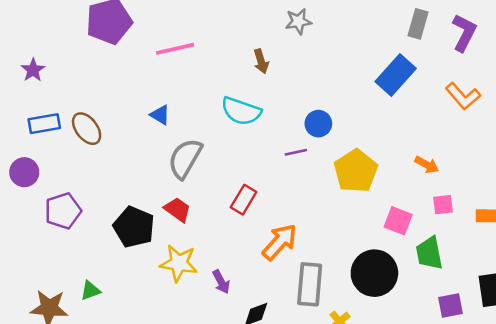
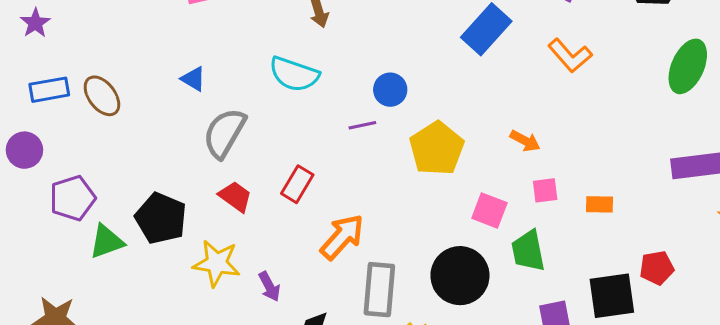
red trapezoid: (178, 210) -> (235, 197), moved
green triangle: (90, 291) -> (107, 242), moved, size x1.4

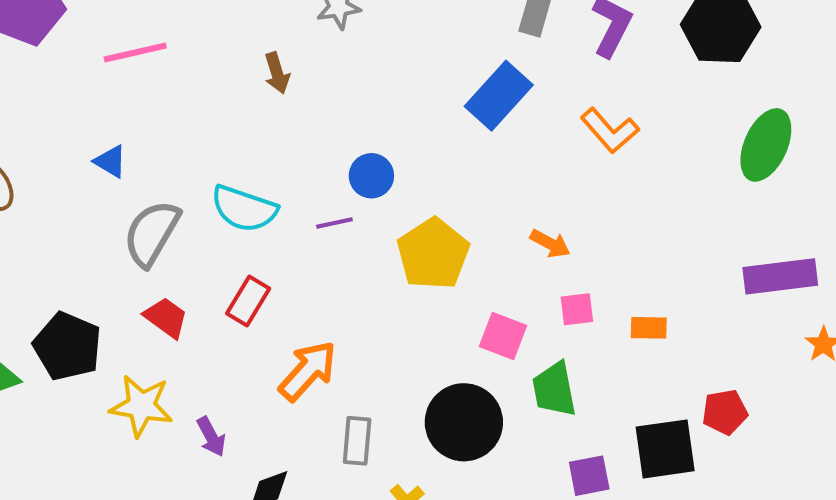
cyan semicircle: (294, 74) -> (244, 209), moved
gray rectangle: (379, 290) -> (357, 441), size x0.7

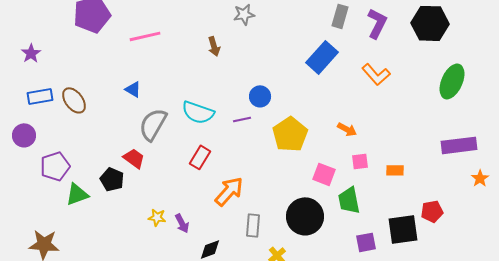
red trapezoid: (166, 318) -> (134, 158), moved
black pentagon: (67, 346) -> (112, 179), size x0.7
yellow star: (141, 406) -> (157, 217), moved, size x0.6

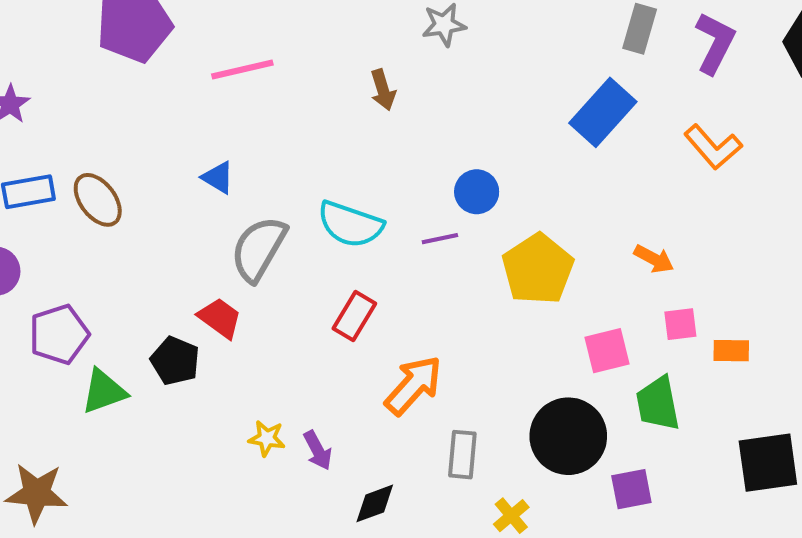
orange rectangle: (395, 170) -> (731, 351), moved
pink square: (324, 174) -> (607, 351), turned -35
purple square: (366, 242) -> (631, 489), moved

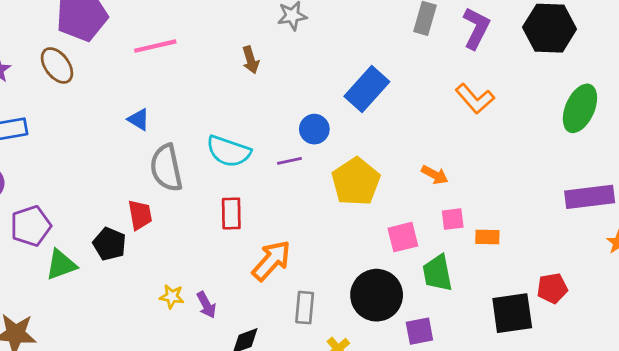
blue rectangle: (603, 112) -> (367, 89), moved
brown ellipse: (98, 200) -> (57, 65), moved
gray semicircle: (259, 249) -> (166, 168), turned -42
red rectangle: (354, 316) -> (231, 214), turned -32
red trapezoid: (220, 318) -> (140, 215), turned 44

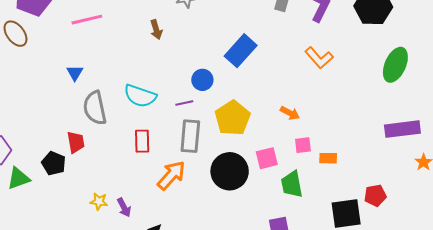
blue triangle: (139, 119) -> (75, 73), turned 30
black circle: (377, 295) -> (230, 171), moved
gray rectangle: (305, 308) -> (190, 136), moved, size x1.4

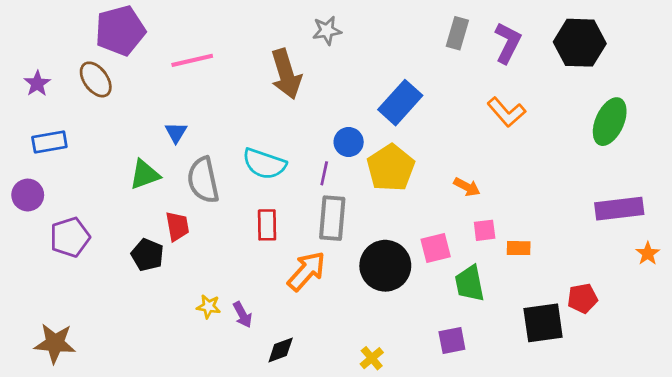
brown arrow: (156, 30) -> (286, 74), size x1.8
purple line: (184, 103) -> (324, 173), turned -66
yellow pentagon: (233, 118) -> (391, 168), moved
green triangle: (19, 178) -> (145, 175), moved

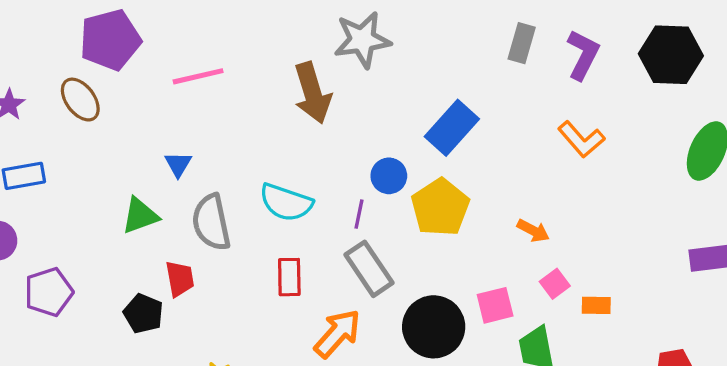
gray star: (327, 30) -> (362, 40), size x1.6
gray rectangle: (332, 218) -> (369, 269), turned -39
pink square: (485, 230) -> (555, 284), turned -30

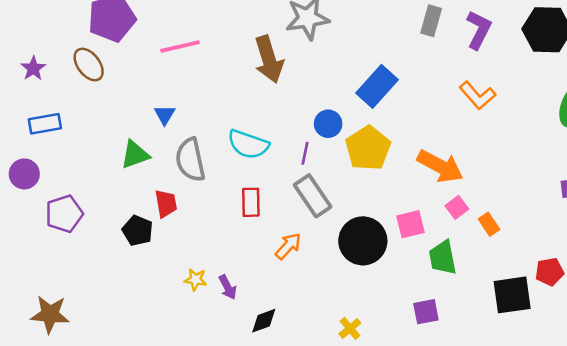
orange arrow: (533, 231) -> (440, 166), size x1.8
orange rectangle: (596, 305) -> (489, 224), turned 55
orange arrow: (337, 333) -> (288, 246), size x0.7

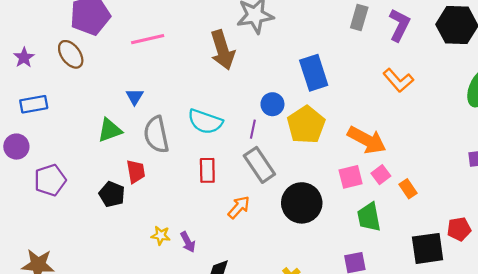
blue rectangle: (377, 86) -> (314, 73), turned -60
pink square: (410, 224) -> (351, 177), moved

